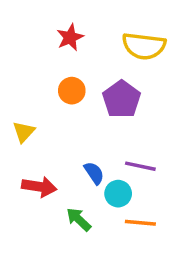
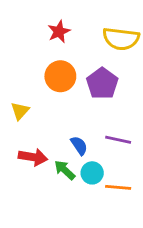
orange circle: (72, 91) -> (60, 76), size x1.4
cyan circle: (118, 194) -> (92, 173), moved
green arrow: (79, 219) -> (65, 170), moved

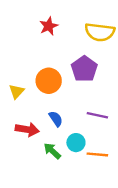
orange circle: (60, 76) -> (49, 81), moved
blue semicircle: (79, 146) -> (56, 119), moved
green arrow: (65, 170) -> (52, 151), moved

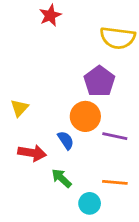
red star: (49, 26) -> (50, 15), moved
orange circle: (49, 81) -> (85, 116), moved
cyan circle: (76, 143) -> (90, 203), moved

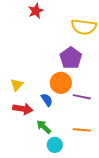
yellow triangle: (19, 108) -> (17, 85), moved
cyan circle: (90, 203) -> (55, 145), moved

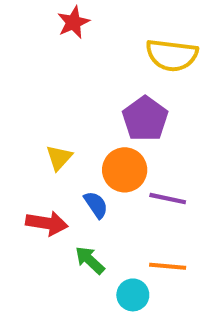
yellow triangle: (17, 85) -> (59, 158), moved
cyan circle: (55, 145) -> (133, 295), moved

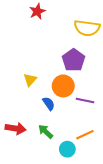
red arrow: (47, 223) -> (16, 128), moved
orange line: (168, 266) -> (85, 135), turned -30

